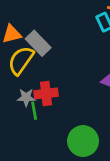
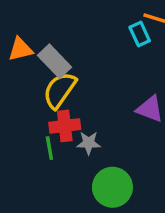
yellow semicircle: (21, 60) -> (60, 90), moved
gray star: (26, 97) -> (89, 143), moved

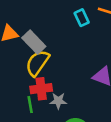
cyan rectangle: (140, 34) -> (82, 18), moved

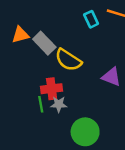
yellow semicircle: (37, 63) -> (68, 60), moved, turned -92
gray star: (58, 101) -> (59, 104), moved

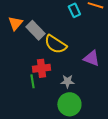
orange triangle: (20, 35) -> (15, 23), turned -35
gray star: (59, 104) -> (67, 81), moved

